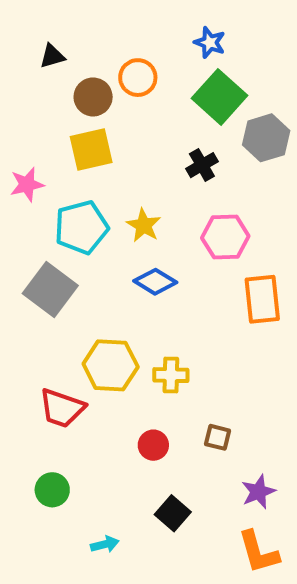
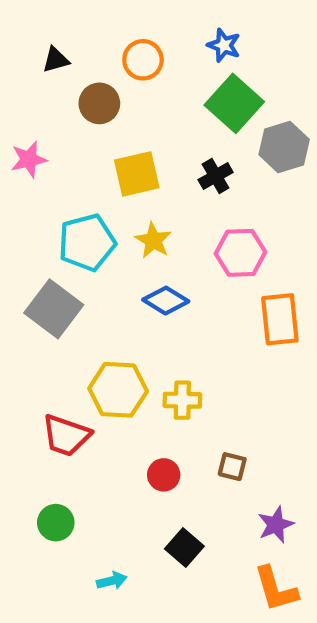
orange circle: (138, 78) -> (143, 60), moved
yellow square: (91, 149) -> (137, 174), moved
pink star: (27, 184) -> (29, 159), moved

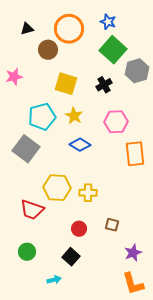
orange circle: (143, 60) -> (69, 29), size x1.5
yellow square: (137, 174) -> (66, 84), turned 30
black square: (184, 548) -> (71, 257), moved

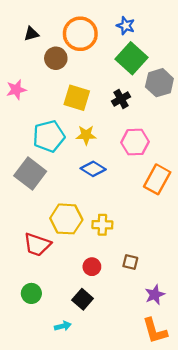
yellow star: (74, 116) -> (86, 135), turned -30
orange rectangle: (135, 154) -> (157, 179), turned 35

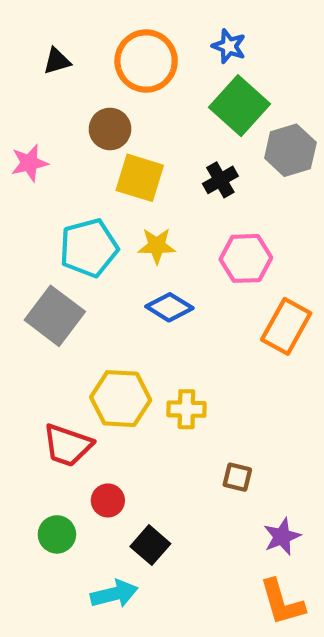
brown circle: (56, 58) -> (110, 129), moved
red circle: (92, 267) -> (108, 500), moved
cyan arrow: (63, 326) -> (114, 594), size x1.5

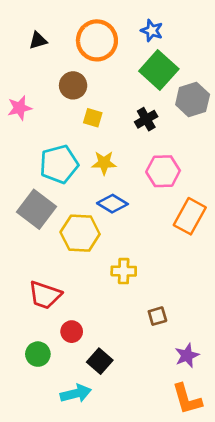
yellow square: (140, 178) -> (93, 118), size x0.6
yellow hexagon: (121, 399) -> (80, 233), moved
brown square: (237, 477) -> (157, 316), turned -30

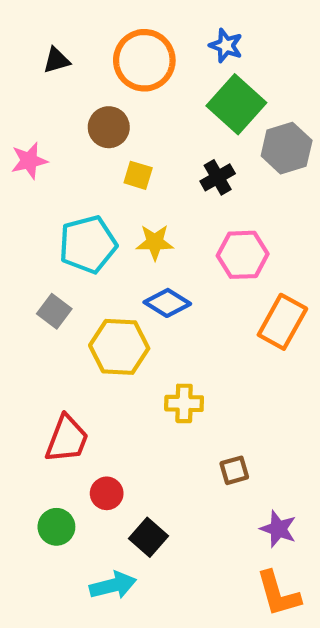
gray square: (36, 209) -> (54, 311), size x0.6
red trapezoid: (45, 295) -> (67, 439), turned -88
purple star: (187, 355) -> (278, 529), turned -30

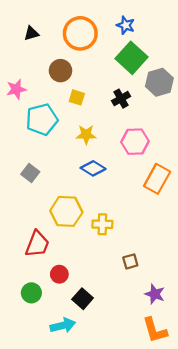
cyan pentagon: (88, 244) -> (42, 119), moved
yellow hexagon: (119, 347) -> (66, 211), moved

